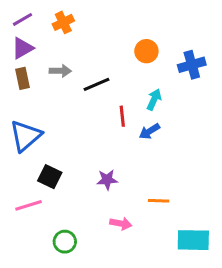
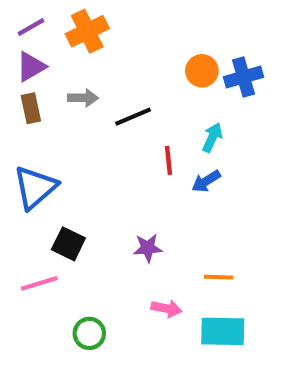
orange cross: (63, 22) -> (87, 31), size x1.4
blue cross: (192, 65) -> (244, 77), moved
cyan rectangle: (193, 240) -> (223, 331), moved

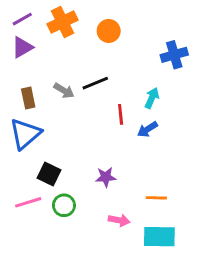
orange circle: (202, 71) -> (109, 31), moved
gray arrow: (83, 98) -> (64, 91), moved, turned 30
brown rectangle: (31, 108) -> (28, 98), moved
green circle: (89, 333) -> (64, 205), moved

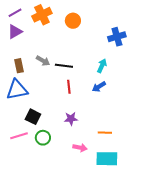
black line: (95, 83) -> (64, 66), moved, turned 30
red line: (121, 114) -> (69, 87), moved
blue triangle: (25, 134) -> (17, 90), turned 30

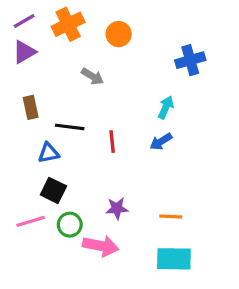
gray arrow: (43, 61) -> (93, 76), moved
black line: (64, 66) -> (70, 127), moved
blue triangle: (17, 90) -> (49, 153), moved, size x0.6
purple star: (71, 119) -> (117, 208), moved
pink arrow: (80, 148) -> (101, 246), moved, size x1.5

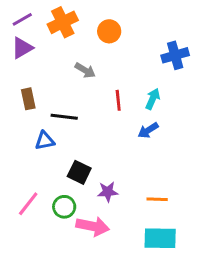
red line: (112, 142) -> (118, 100), moved
black square: (53, 190) -> (79, 172), moved
pink line: (31, 221) -> (28, 204), turned -35

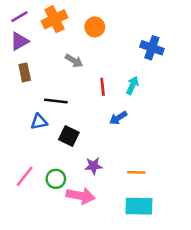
blue cross: (175, 55) -> (152, 48), turned 35
brown rectangle: (28, 99) -> (25, 72), moved
blue arrow: (148, 130) -> (118, 118), moved
black square: (79, 172) -> (69, 136), moved

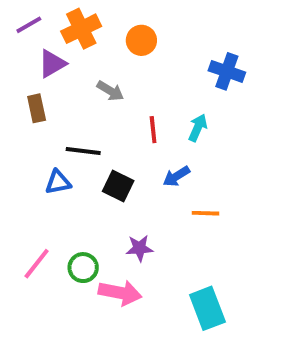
purple triangle: (19, 41) -> (52, 64), moved
black square: (69, 136) -> (118, 186), moved
orange line: (136, 172) -> (206, 213), moved
cyan rectangle: (139, 206) -> (207, 308), turned 68

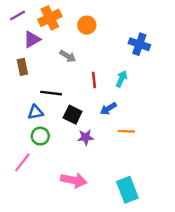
purple star: (139, 248) -> (86, 137), moved
green circle: (83, 268) -> (40, 136), moved

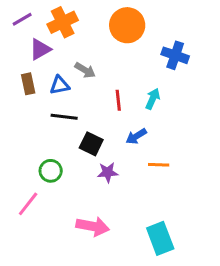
orange circle: (87, 25) -> (127, 25), moved, size x1.5
blue triangle: (36, 112) -> (60, 85), moved

